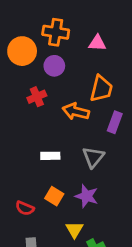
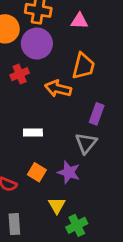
purple circle: (54, 66) -> (37, 44), size x1.5
purple rectangle: (115, 122) -> (97, 114), moved
gray triangle: (93, 157) -> (86, 143), moved

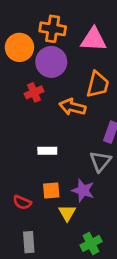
pink triangle: (79, 21) -> (94, 39), size x1.5
orange square: (37, 172) -> (51, 190), turned -36
yellow triangle: (57, 205) -> (67, 213), moved

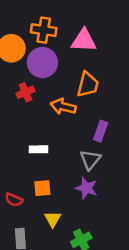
purple star: (83, 190) -> (86, 188), moved
yellow triangle: (67, 213) -> (53, 219), moved

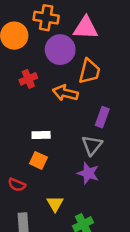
purple circle: (42, 63) -> (60, 50), moved
orange square: (42, 188) -> (38, 160), moved, turned 30

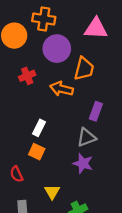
pink triangle: (86, 28) -> (96, 28), moved
white rectangle: (41, 135) -> (39, 128), turned -63
gray triangle: (92, 145) -> (86, 137), turned 30
red semicircle: (17, 185) -> (17, 174), turned 42

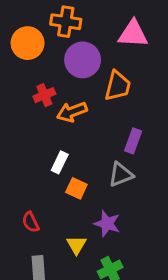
orange arrow: (62, 89) -> (72, 112), moved, turned -35
orange square: (37, 152) -> (76, 188), moved
purple star: (83, 163) -> (107, 224), moved

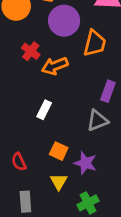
red cross: (44, 95) -> (31, 51), turned -30
orange square: (76, 188) -> (59, 151), moved

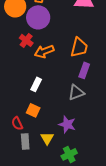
purple circle: (64, 21) -> (38, 17), moved
orange trapezoid: (95, 43) -> (79, 47), moved
orange square: (59, 151) -> (33, 110), moved
gray rectangle: (25, 202) -> (25, 141), moved

